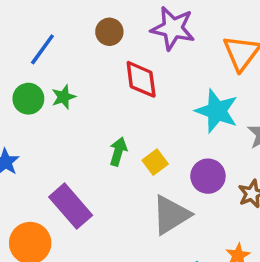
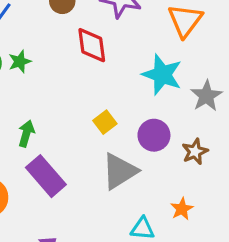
green arrow: (118, 151) -> (26, 134), moved
purple rectangle: (71, 206) -> (46, 176), moved

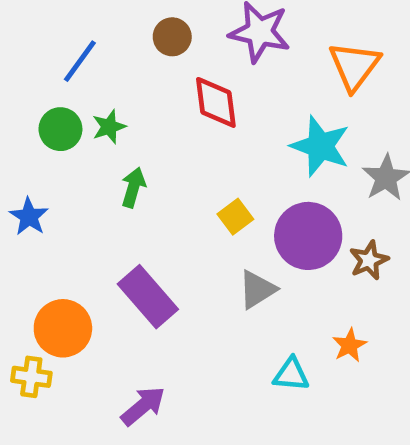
green arrow: (26, 134) -> (133, 187), moved
purple circle: (154, 135) -> (308, 236), size x1.4
gray triangle: (120, 171) -> (257, 289), size x0.7

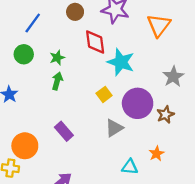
green star: (109, 127) -> (57, 58), moved
cyan star: (320, 146) -> (121, 62), moved
purple rectangle: (148, 297) -> (64, 131), size x0.7

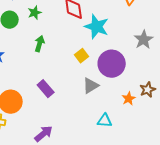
green star: (57, 58) -> (35, 13), moved
brown star: (165, 115) -> (148, 90), moved
orange star: (157, 154) -> (129, 99), moved

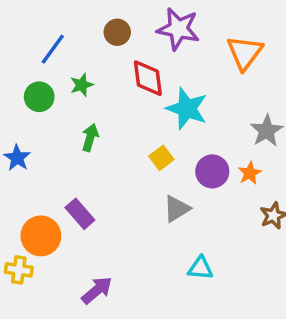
purple circle: (112, 64) -> (212, 171), size x0.7
purple rectangle: (46, 89) -> (80, 214), moved
orange star: (129, 99) -> (250, 173), moved

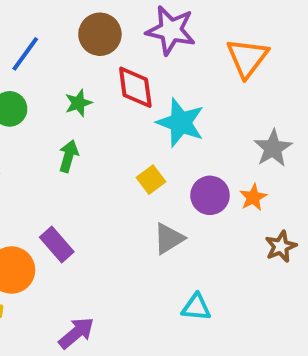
brown circle: (117, 32) -> (100, 34), size x1.4
green star: (82, 85) -> (78, 103), moved

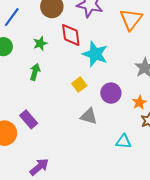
orange star: (253, 197) -> (139, 103), moved
gray triangle: (169, 239) -> (89, 116), turned 48
cyan triangle: (196, 307) -> (124, 142), moved

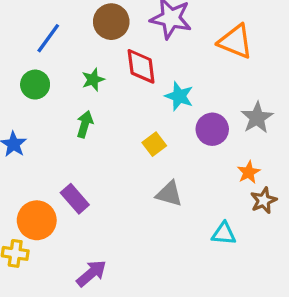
orange triangle: (131, 19) -> (235, 41), turned -45
cyan star: (95, 54) -> (179, 96), size x0.7
purple circle: (111, 93) -> (212, 129), moved

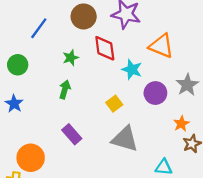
orange triangle: (235, 41) -> (161, 46), moved
green circle: (35, 85) -> (18, 65), moved
gray triangle: (169, 194) -> (125, 139), size x1.4
purple rectangle: (75, 199) -> (72, 134), moved

